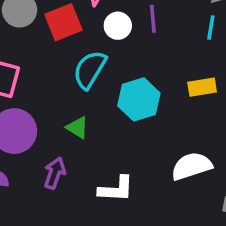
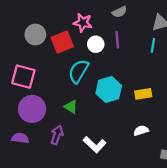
yellow rectangle: (202, 87) -> (143, 94), moved
white semicircle: (192, 166) -> (141, 131), size x0.6
white L-shape: (116, 189) -> (95, 145), turned 40

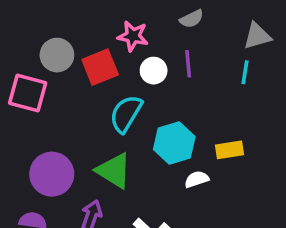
pink square: (23, 77) -> (28, 93), moved
green triangle: (71, 107) -> (114, 171), size x1.6
white semicircle: (141, 131) -> (197, 179), moved

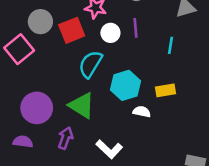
cyan line: (245, 72) -> (170, 45), moved
pink square: (28, 93) -> (19, 49), turned 36
white semicircle: (197, 179) -> (142, 112), turned 30

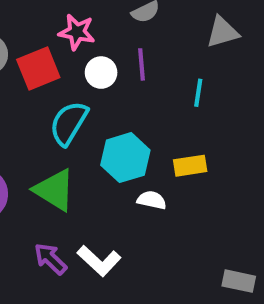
purple arrow: (65, 138) -> (50, 259), moved, turned -65

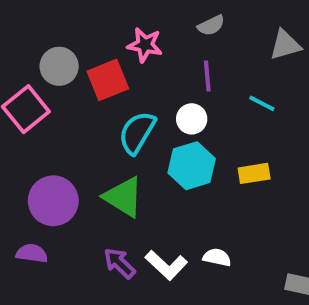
white circle: (101, 73) -> (192, 119), moved
cyan line: (198, 93) -> (262, 103), turned -72
white semicircle: (152, 200) -> (217, 257), moved

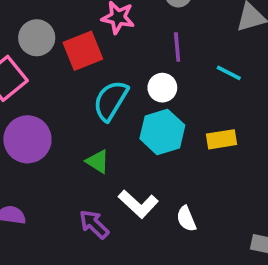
green triangle: (123, 197) -> (98, 161), size x0.6
purple circle: (53, 201) -> (27, 139), moved
white semicircle: (217, 257) -> (186, 219), turned -125
white L-shape: (166, 265) -> (138, 204), moved

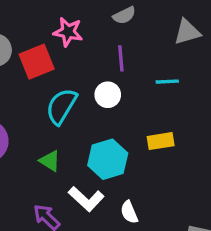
cyan line: (229, 73) -> (167, 82), turned -30
cyan hexagon: (162, 132) -> (108, 159), moved

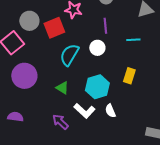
yellow rectangle: (161, 141) -> (129, 76), turned -63
white semicircle: (129, 212) -> (110, 111), moved

